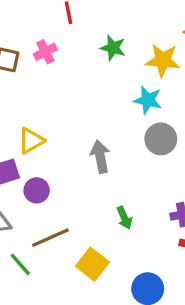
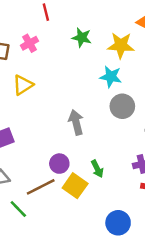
yellow triangle: (31, 141) -> (23, 85), moved
purple circle: (37, 190) -> (59, 164), moved
yellow square: (92, 264) -> (75, 186), moved

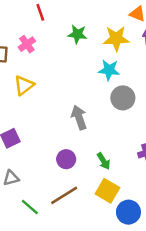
yellow square: (75, 186) -> (107, 191), moved
brown line: (41, 187) -> (64, 195), moved

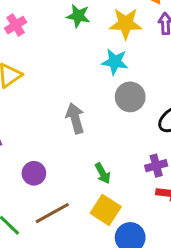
purple circle: (66, 159) -> (34, 173), moved

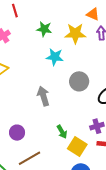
cyan star: (115, 62) -> (55, 57), moved
yellow square: (106, 210) -> (77, 146), moved

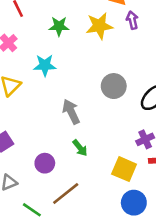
cyan star: (55, 57) -> (45, 65), moved
green arrow: (62, 132) -> (80, 148), moved

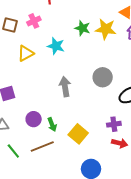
green star: (59, 26) -> (82, 28), moved
green arrow: (80, 148) -> (52, 125), moved
yellow square: (124, 169) -> (78, 134), moved

